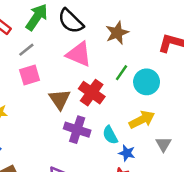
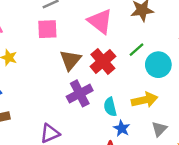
purple cross: (77, 130) -> (80, 93), turned 30

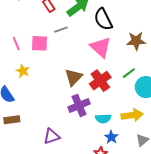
pink square: (47, 29) -> (40, 43), moved
cyan semicircle: (110, 107) -> (103, 119), turned -84

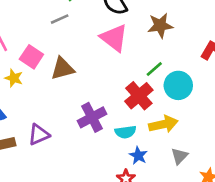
pink square: (40, 43) -> (31, 57), moved, turned 36
brown triangle: (73, 77) -> (62, 69), moved, turned 36
red cross: (100, 81) -> (139, 96), moved
purple triangle: (52, 136) -> (39, 135), moved

